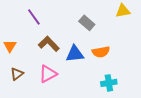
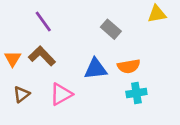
brown L-shape: (49, 44) -> (42, 56), moved
cyan cross: (109, 83) -> (136, 93), moved

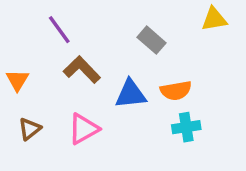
brown L-shape: (42, 56) -> (82, 70), moved

